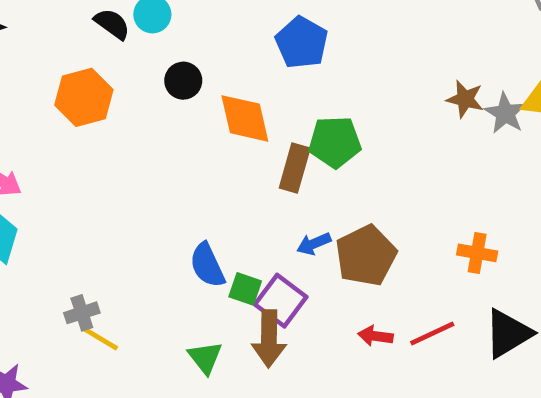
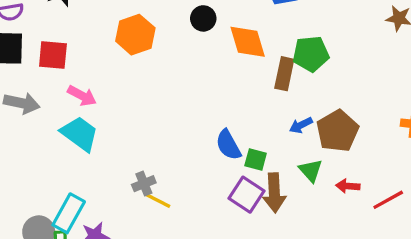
purple square: (281, 301) -> (246, 195), moved
red line: (432, 334) -> (388, 200), moved
green triangle: (205, 358) -> (311, 171), moved

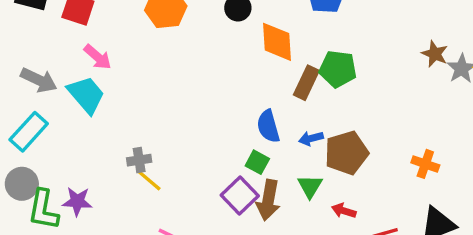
gray arrow: (22, 103) -> (39, 80), moved
blue semicircle: (228, 145) -> (268, 126), moved
cyan rectangle: (69, 213) -> (29, 132), moved

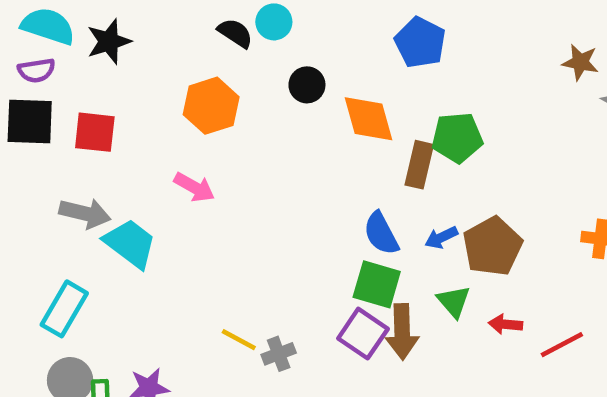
brown star: (435, 54) -> (580, 62), moved
pink arrow: (98, 57) -> (194, 187), moved
gray arrow: (39, 80) -> (85, 213), moved
gray cross: (139, 160) -> (279, 354), moved
green square: (257, 162) -> (377, 284), size x1.5

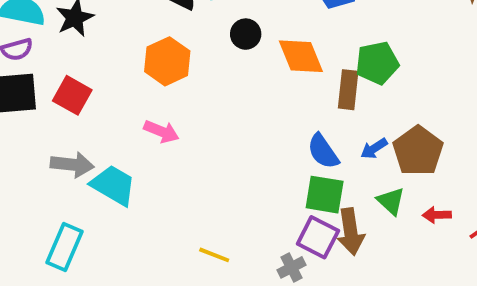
red square: (95, 132) -> (72, 95), turned 30
gray cross: (279, 354) -> (291, 267), moved

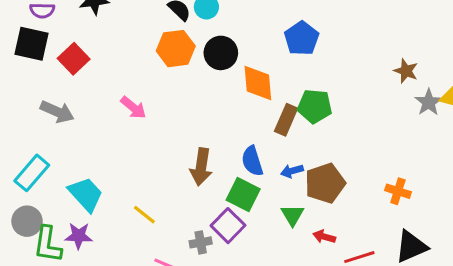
black circle: (246, 34) -> (221, 53), size x1.4
orange hexagon: (167, 61) -> (176, 49), moved
cyan trapezoid: (113, 185) -> (86, 194), moved
brown arrow: (351, 232) -> (201, 167), moved

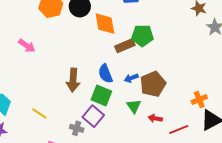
brown rectangle: (286, 120) -> (125, 46), turned 48
orange cross: (398, 191) -> (199, 99), moved, turned -35
gray cross: (201, 242) -> (77, 128), turned 32

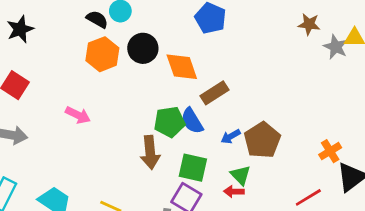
green pentagon: (142, 36) -> (169, 122), moved
blue semicircle: (105, 74) -> (192, 121), moved
red arrow: (155, 118) -> (234, 191), moved

